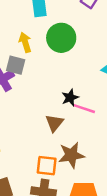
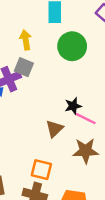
yellow arrow: (25, 42) -> (26, 40), moved
brown star: (71, 155) -> (86, 151), moved

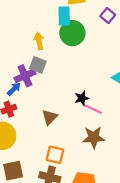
green circle: (72, 46) -> (72, 33), moved
brown triangle: (54, 129) -> (50, 117), moved

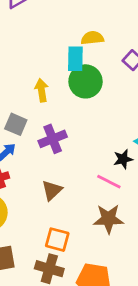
gray square: (38, 65) -> (16, 124), moved
purple cross: (25, 76) -> (53, 139), moved
black star: (82, 98) -> (123, 159), moved

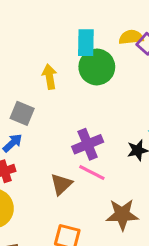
yellow semicircle: (92, 38) -> (131, 37), moved
purple cross: (53, 139) -> (88, 144), moved
pink line: (109, 182) -> (92, 172), moved

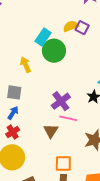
cyan rectangle: (86, 43) -> (43, 37), turned 48

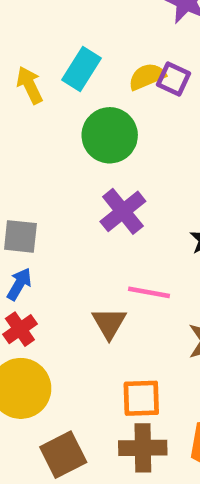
cyan rectangle: (43, 37) -> (81, 69), moved
yellow arrow: (26, 65) -> (30, 85), moved
purple cross: (61, 101) -> (123, 211), moved

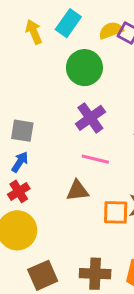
pink line: (149, 292) -> (95, 159), moved
brown triangle: (109, 323) -> (77, 191), turned 50
orange square: (141, 398) -> (116, 212), moved

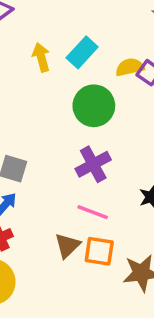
brown triangle: (77, 191) -> (67, 246), turned -45
orange square: (116, 212) -> (99, 251), moved

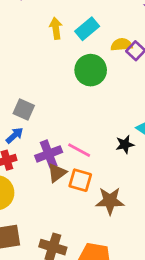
purple cross: (93, 164) -> (49, 154), moved

